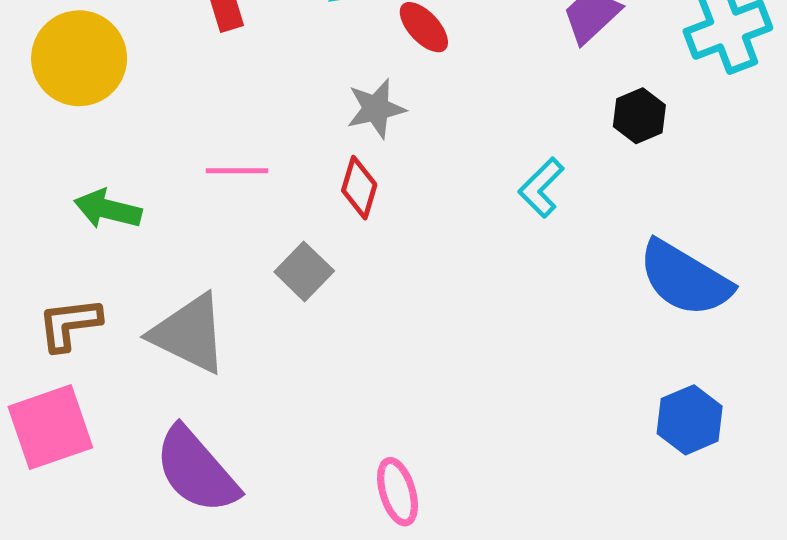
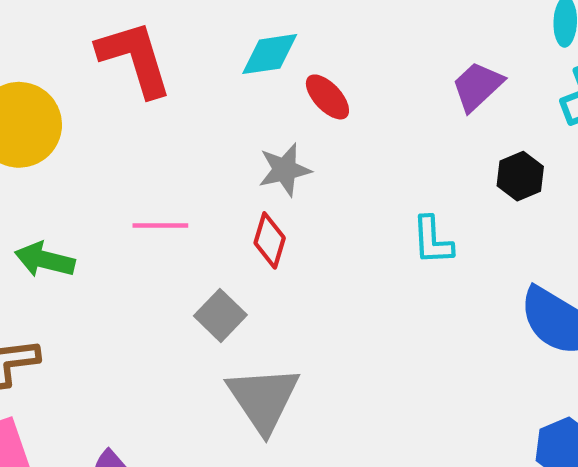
cyan L-shape: (541, 188) -> (432, 240), turned -48
gray triangle: (189, 334) -> (263, 399), moved, turned 30

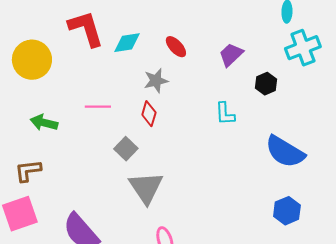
cyan diamond: (270, 54) -> (127, 43), moved
purple trapezoid: (477, 86) -> (231, 55), moved

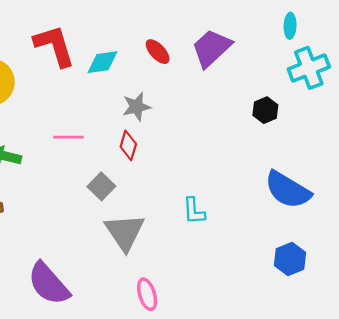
red ellipse: (176, 47) -> (158, 52), moved
purple trapezoid: (231, 55) -> (211, 48), moved, size x1.4
cyan L-shape: (225, 114) -> (194, 211), moved

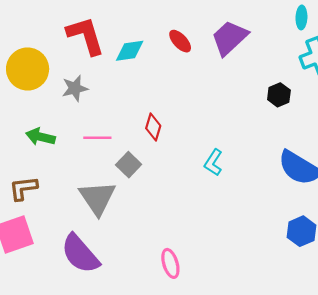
gray star: (136, 107) -> (75, 88), moved
pink line: (69, 137) -> (97, 138), moved
cyan L-shape: (194, 211) -> (213, 162), moved, turned 36
gray triangle: (125, 232) -> (97, 198), moved

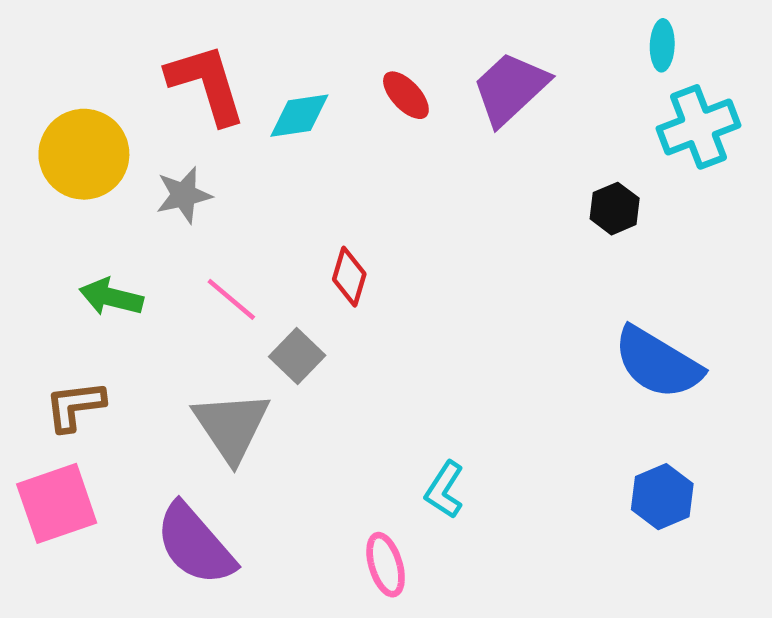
pink line: (97, 138) -> (231, 299), turned 40
cyan L-shape: (213, 162) -> (445, 490), moved

